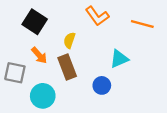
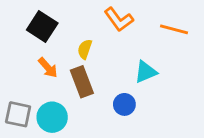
gray square: (15, 73) -> (18, 114), moved

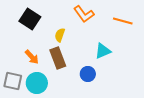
orange arrow: (48, 68) -> (32, 57), moved

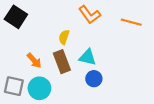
black square: (30, 19) -> (16, 17), moved
cyan triangle: (103, 51) -> (87, 57), moved, turned 36

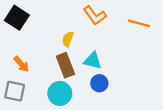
orange arrow: (34, 61) -> (21, 64), moved
cyan circle: (39, 88) -> (60, 93), moved

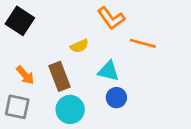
orange line: (139, 23) -> (143, 43), moved
yellow semicircle: (68, 39) -> (79, 46), turned -133
brown rectangle: (65, 65) -> (60, 76), moved

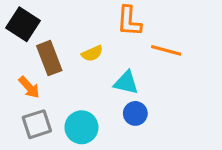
orange L-shape: (111, 18) -> (129, 21), turned 40
brown rectangle: (60, 76) -> (49, 58), moved
gray square: (17, 107) -> (37, 124), moved, turned -30

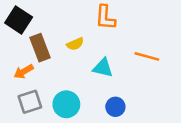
orange line: (166, 50) -> (147, 56), moved
orange arrow: (29, 87) -> (24, 72), turned 102
blue circle: (135, 113) -> (115, 107), moved

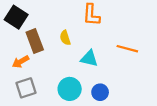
yellow semicircle: (75, 44) -> (65, 38), turned 96
cyan circle: (66, 104) -> (70, 89), moved

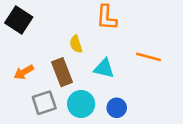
brown rectangle: (35, 41) -> (62, 72), moved
gray square: (26, 88) -> (44, 103), moved

